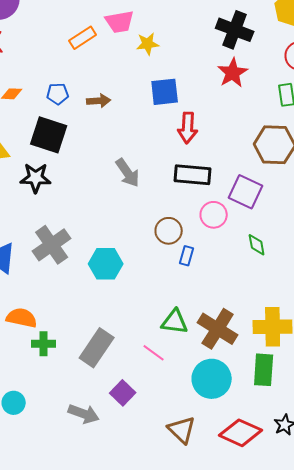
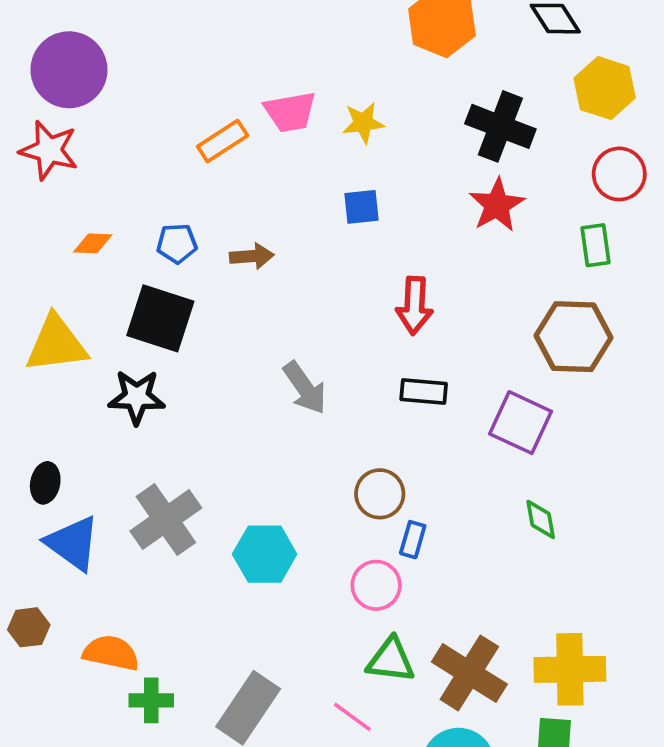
yellow star: (148, 44) -> (363, 123), moved
blue square: (165, 92) -> (361, 207), moved, size x0.7
black rectangle: (193, 175) -> (424, 391), size x0.7
pink circle: (214, 215) -> (376, 585), moved

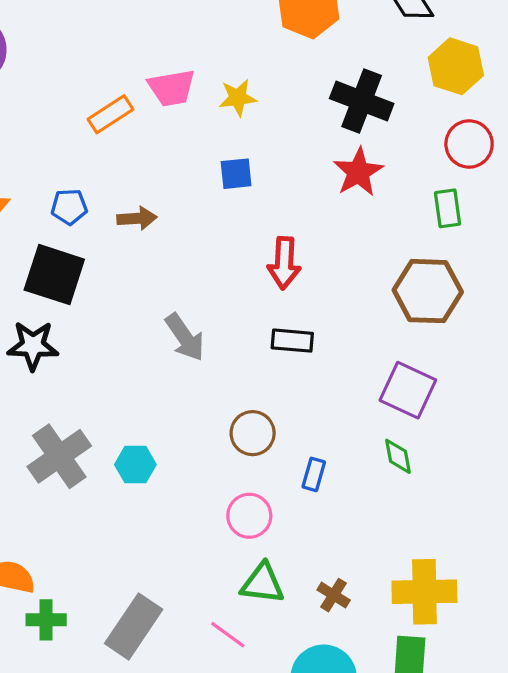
purple square: (521, 423) -> (408, 390), moved
blue rectangle: (413, 540) -> (314, 474), moved
cyan hexagon: (265, 554) -> (135, 465), moved, size x0.7
brown cross: (469, 673) -> (334, 595), size x0.5

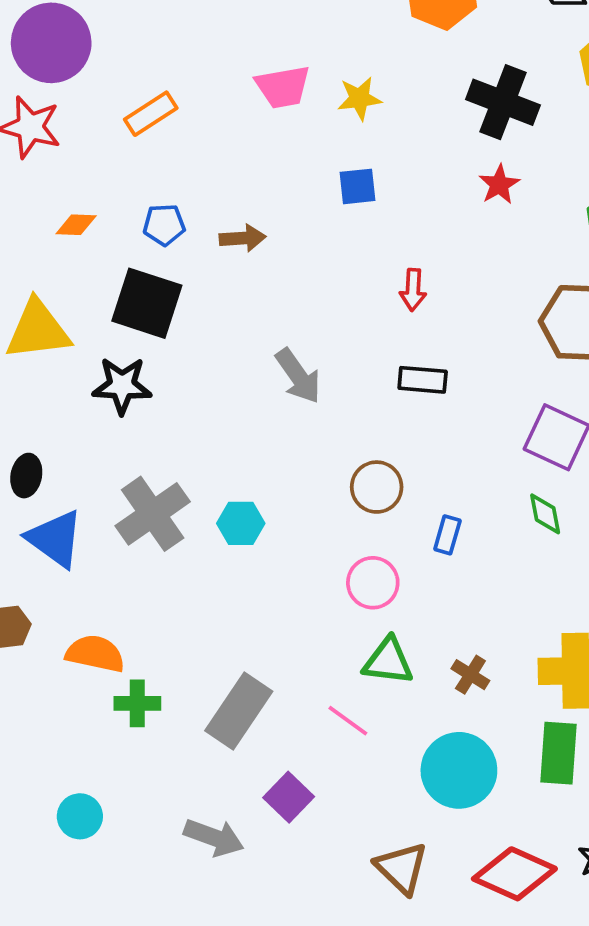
orange rectangle: (110, 114) -> (151, 114), moved
red star: (358, 172) -> (499, 185), size x0.7
red arrow: (284, 263) -> (413, 290), size x0.7

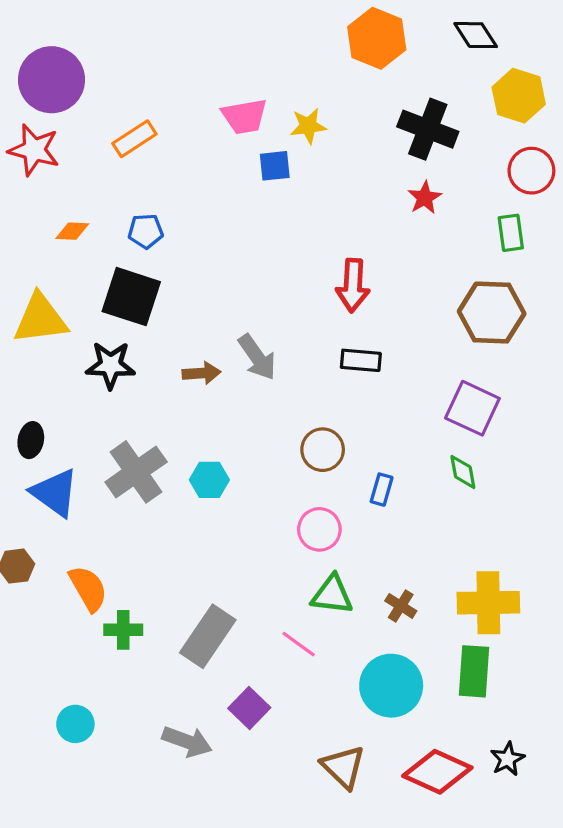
blue square: (357, 186) -> (275, 166), moved
brown arrow: (243, 238) -> (201, 373), moved
red arrow: (413, 290) -> (353, 285), size x1.5
orange semicircle: (95, 654) -> (88, 588), turned 48

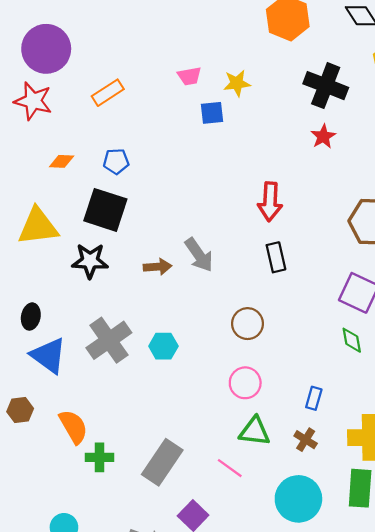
pink trapezoid: (244, 116) -> (189, 76), size x0.7
black rectangle: (361, 360) -> (276, 257), turned 72
blue rectangle: (382, 490) -> (314, 398), moved

